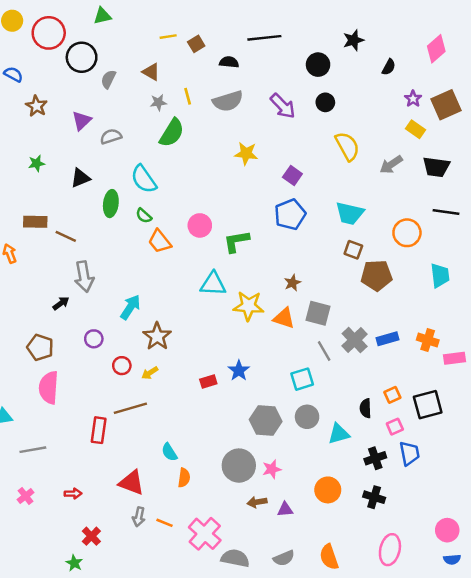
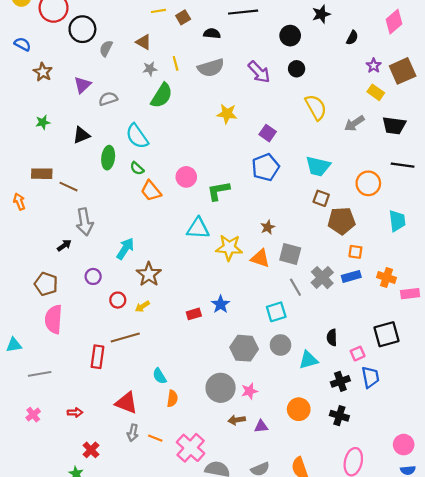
orange square: (392, 395) -> (355, 252), moved, turned 32

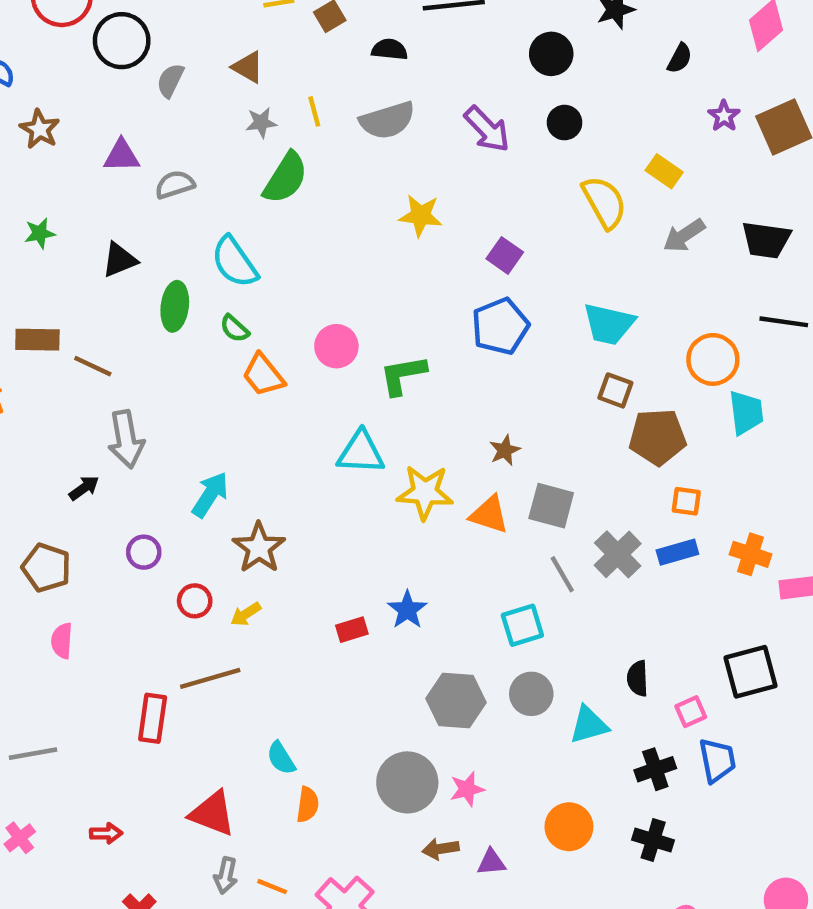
purple triangle: (82, 85) -> (122, 156), turned 42
yellow rectangle: (376, 92) -> (664, 171), moved
cyan trapezoid: (397, 221) -> (746, 413), moved
pink semicircle: (54, 319) -> (62, 641), size x0.6

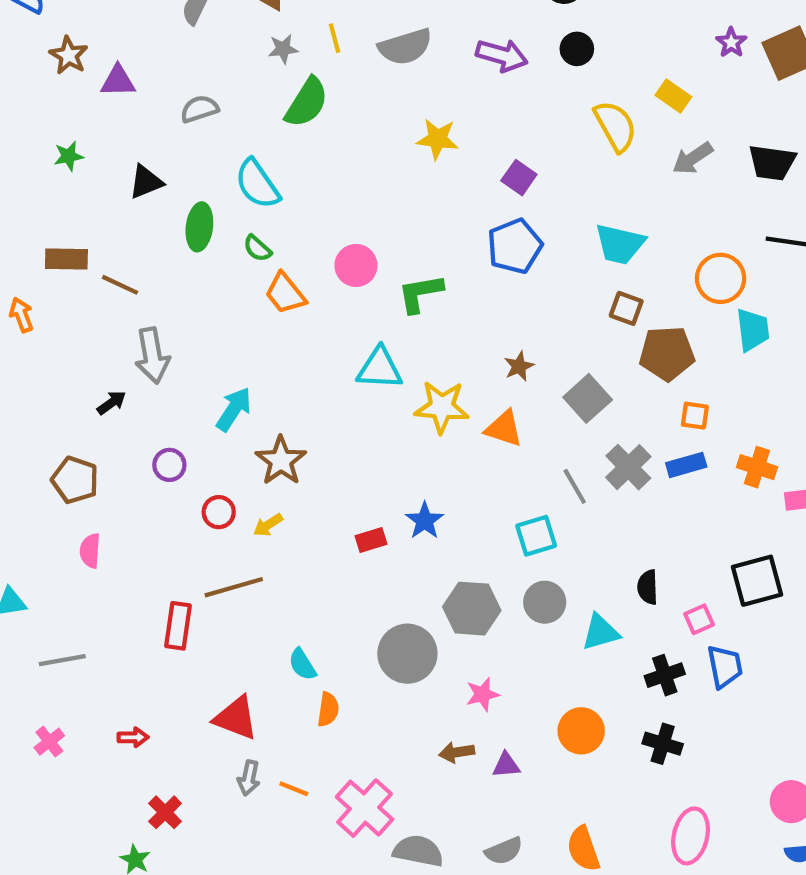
purple arrow: (487, 129) -> (502, 55), turned -30
purple triangle: (122, 156) -> (118, 81), moved
gray square: (551, 506) -> (588, 398), moved, turned 33
gray circle: (407, 782) -> (407, 654), moved

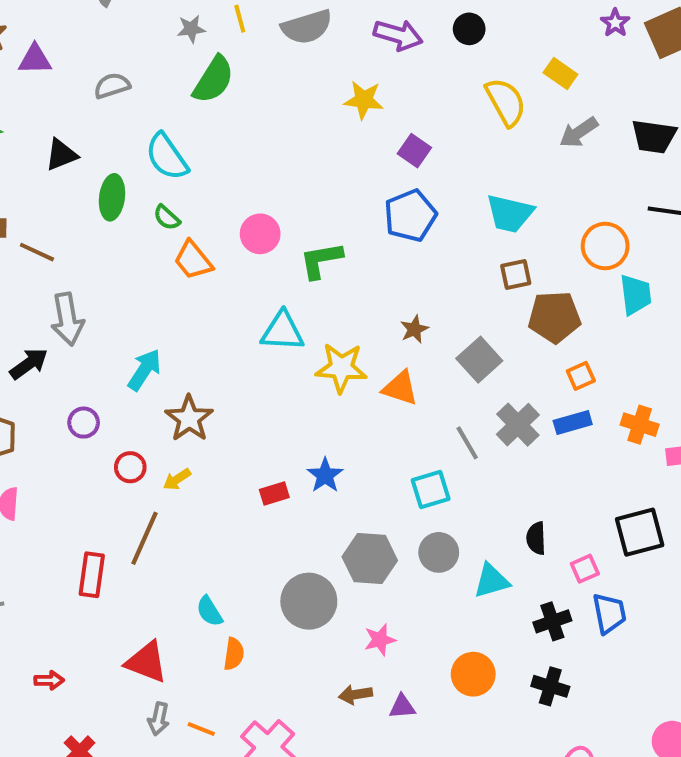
yellow star: (437, 139) -> (364, 100), moved
brown square: (626, 308) -> (516, 274), turned -32
black arrow: (111, 403) -> (29, 364), size x1.4
orange square: (695, 416) -> (581, 376), turned -32
brown line: (234, 587) -> (144, 538), turned -50

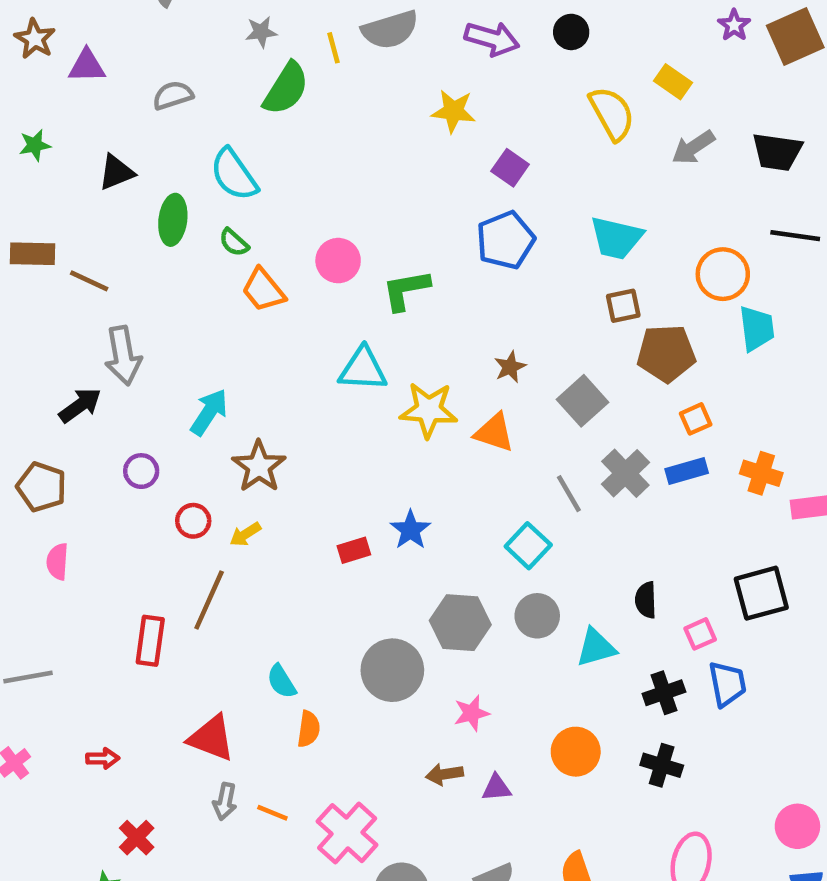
yellow line: (240, 19) -> (334, 48), moved
cyan square: (431, 490) -> (528, 546), turned -30

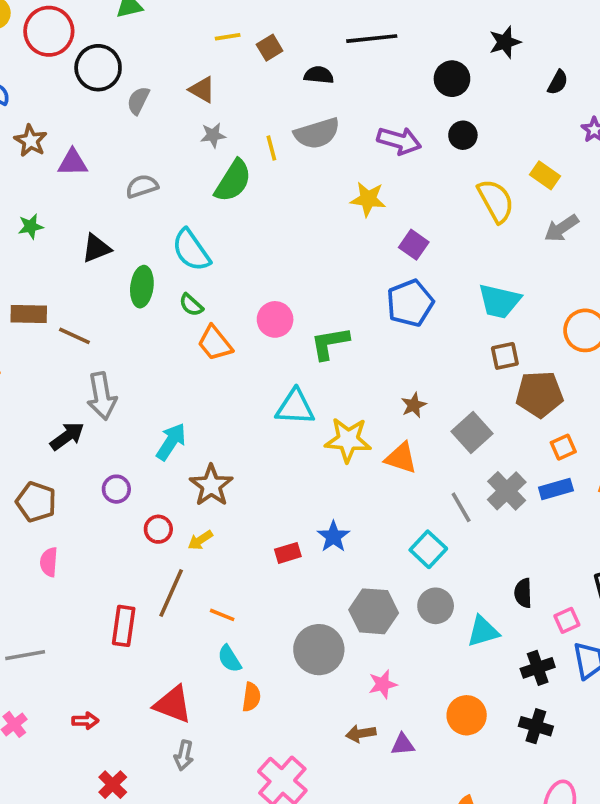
orange line: (272, 813) -> (222, 615), moved

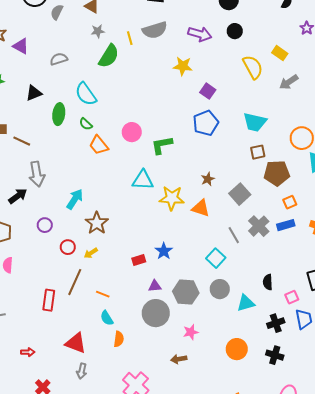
purple triangle: (73, 163) -> (21, 46), turned 30
purple triangle: (403, 744) -> (155, 286), moved

